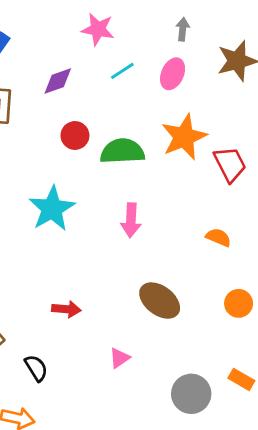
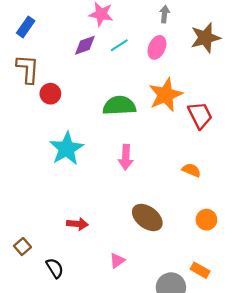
purple diamond: (58, 81) -> (85, 45), moved
red circle: (75, 136) -> (50, 94), moved
orange rectangle: (241, 379) -> (200, 270), moved

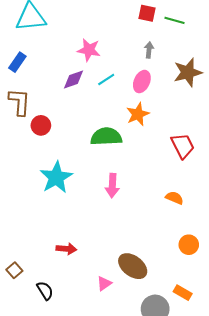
orange star: (166, 95) -> (138, 114), moved, size x0.7
brown ellipse: (147, 217) -> (133, 266), moved

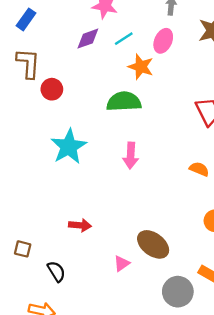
orange star: (138, 114) -> (141, 67), moved, turned -30
brown square: (14, 270) -> (23, 249), turned -35

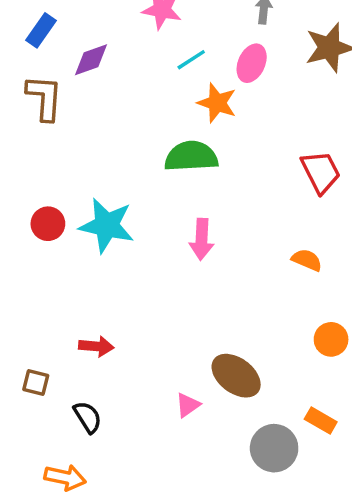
purple diamond: (88, 39) -> (91, 60), moved
red circle: (52, 89) -> (48, 224), moved
cyan star: (69, 147) -> (107, 225), turned -30
red arrow: (80, 225) -> (96, 346), moved

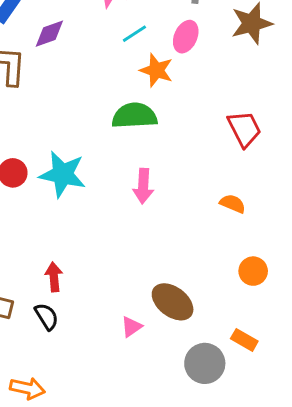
red arrow: (96, 346) -> (54, 277), turned -100
black semicircle: (88, 417) -> (47, 317), moved

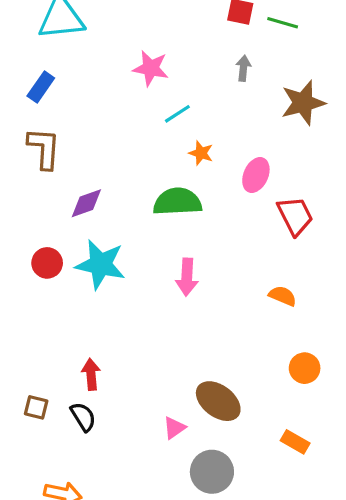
purple diamond: (49, 34) -> (86, 203), moved
pink ellipse: (186, 37) -> (256, 175), moved
orange star: (156, 70) -> (201, 153), size x0.7
gray circle: (205, 363) -> (212, 472), moved

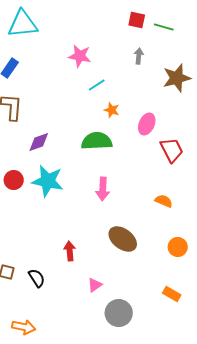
red arrow: (91, 374) -> (70, 251), moved
brown ellipse: (218, 401) -> (123, 239), moved

